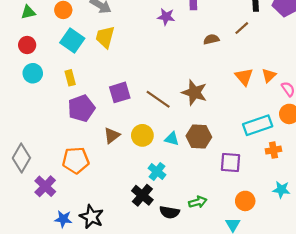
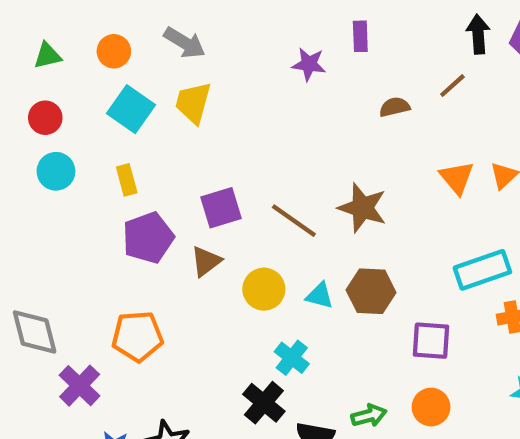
brown triangle: (112, 135) -> (206, 261), moved
gray diamond: (21, 158) -> (35, 332), turned -44
orange circle: (245, 201) -> (431, 407), moved

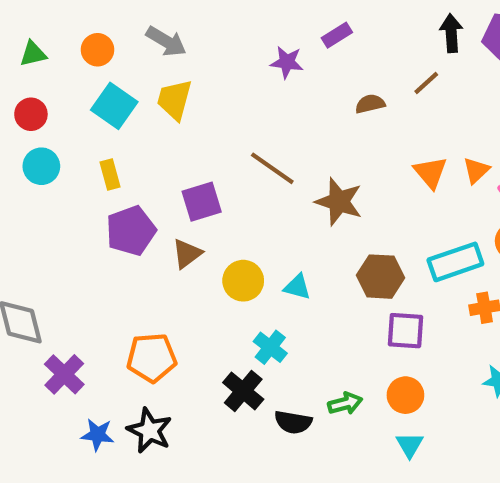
purple rectangle: (360, 36) -> (337, 35), turned 60
brown line: (294, 221) -> (272, 168), moved
brown hexagon: (371, 291) -> (381, 277), moved
orange pentagon: (137, 336) -> (152, 358), moved

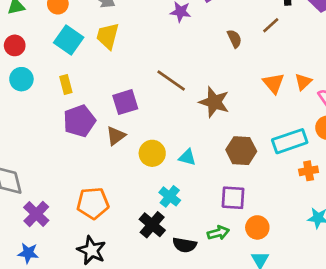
brown semicircle: (370, 104) -> (234, 39), turned 78
purple square: (405, 331) -> (233, 198), moved
blue star: (98, 435) -> (28, 253), moved

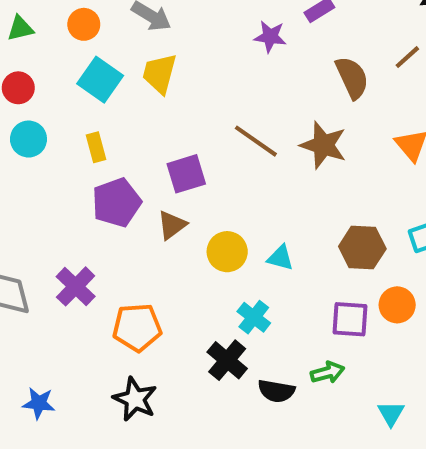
brown semicircle: (234, 39) -> (352, 78), size x1.5
brown star: (214, 102) -> (323, 145), moved
purple cross: (36, 214) -> (76, 286), moved
orange circle: (257, 227) -> (397, 305), moved

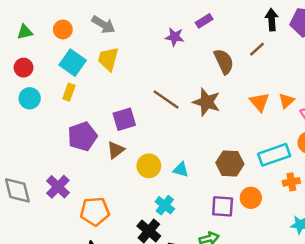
yellow rectangle: (96, 147) -> (69, 92), moved, turned 35

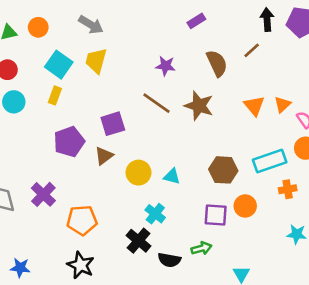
orange circle: (63, 29) -> (38, 27), moved
purple star: (175, 37) -> (165, 66), moved

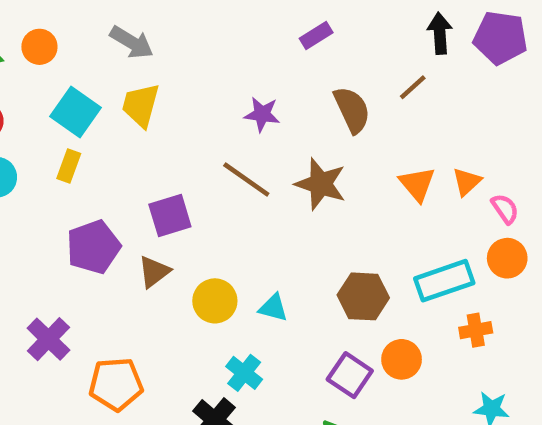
purple square: (216, 215) -> (350, 375), turned 30

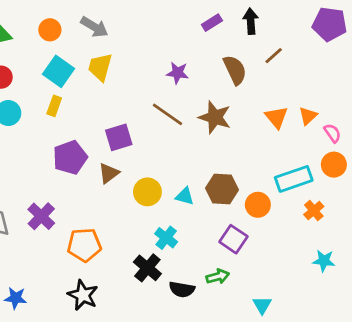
black arrow: (440, 33) -> (251, 21), moved
orange circle: (39, 47) -> (50, 30), moved
brown hexagon: (363, 296) -> (222, 189), moved
orange cross: (476, 330) -> (314, 211), turned -30
orange circle: (402, 359) -> (258, 205), moved

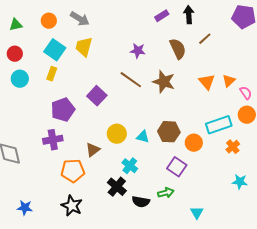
purple square: (119, 137) -> (97, 96), turned -30
brown triangle: (109, 173) -> (93, 150), moved
purple cross: (41, 216) -> (53, 140), moved, turned 36

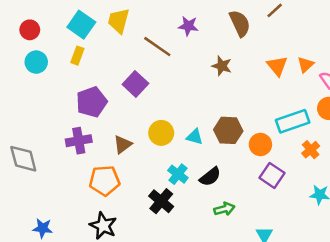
brown line: (131, 80) -> (157, 47), moved
brown star: (164, 82) -> (222, 66), size x0.7
brown triangle: (93, 150) -> (123, 145), moved
purple square: (177, 167) -> (272, 175), moved
black semicircle: (141, 202) -> (210, 177), moved, turned -48

